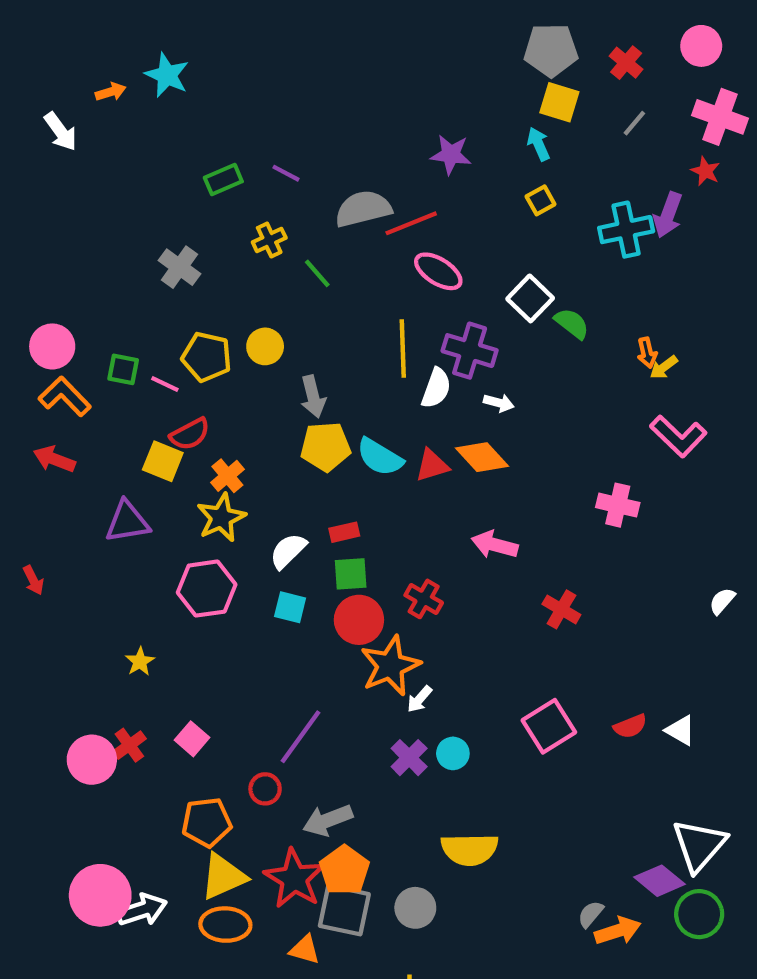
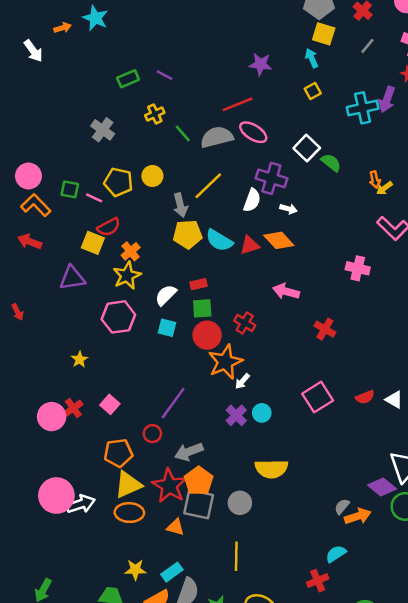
gray semicircle: (363, 209) -> (217, 137), moved
yellow line: (403, 349) -> (208, 186), moved, turned 48

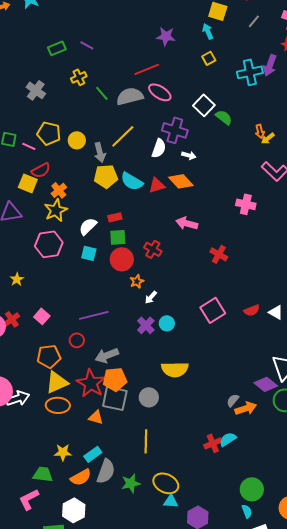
yellow circle: (152, 176) -> (77, 140), moved
orange star: (225, 362) -> (137, 281), size x0.5
purple line: (173, 403) -> (94, 315), turned 40
orange pentagon: (199, 481) -> (115, 379), turned 30
red cross: (318, 581) -> (213, 443), moved

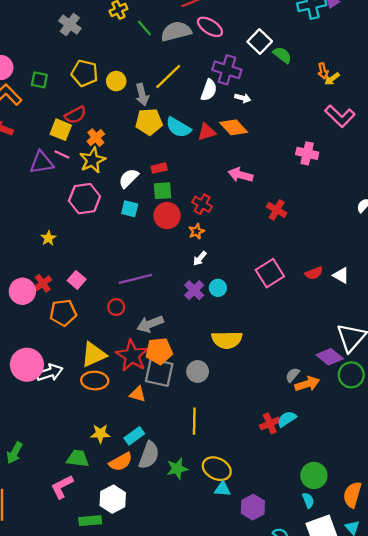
pink line: (29, 146) -> (62, 155), moved
orange star: (137, 281) -> (196, 231), moved
orange pentagon: (49, 356) -> (63, 313), moved

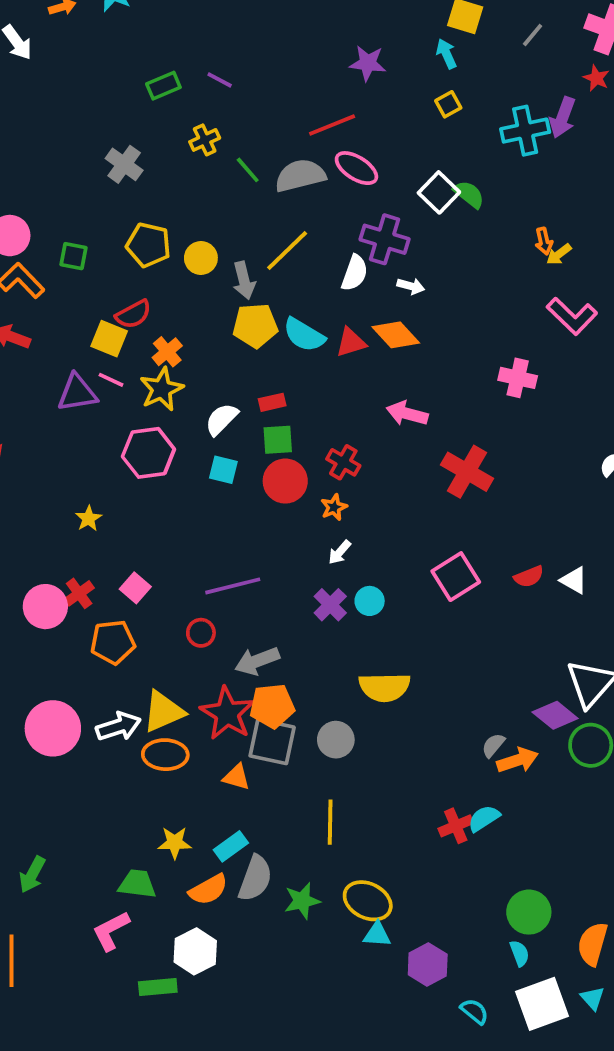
green semicircle: (282, 55) -> (469, 194), moved
red cross: (277, 210) -> (467, 472), size x1.5
white arrow: (50, 373) -> (118, 727), moved

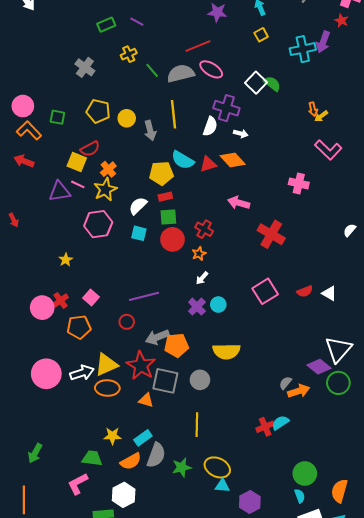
yellow line: (287, 251) -> (174, 114), turned -52
yellow pentagon: (255, 325) -> (161, 173), moved
orange pentagon: (272, 706) -> (177, 345), moved

